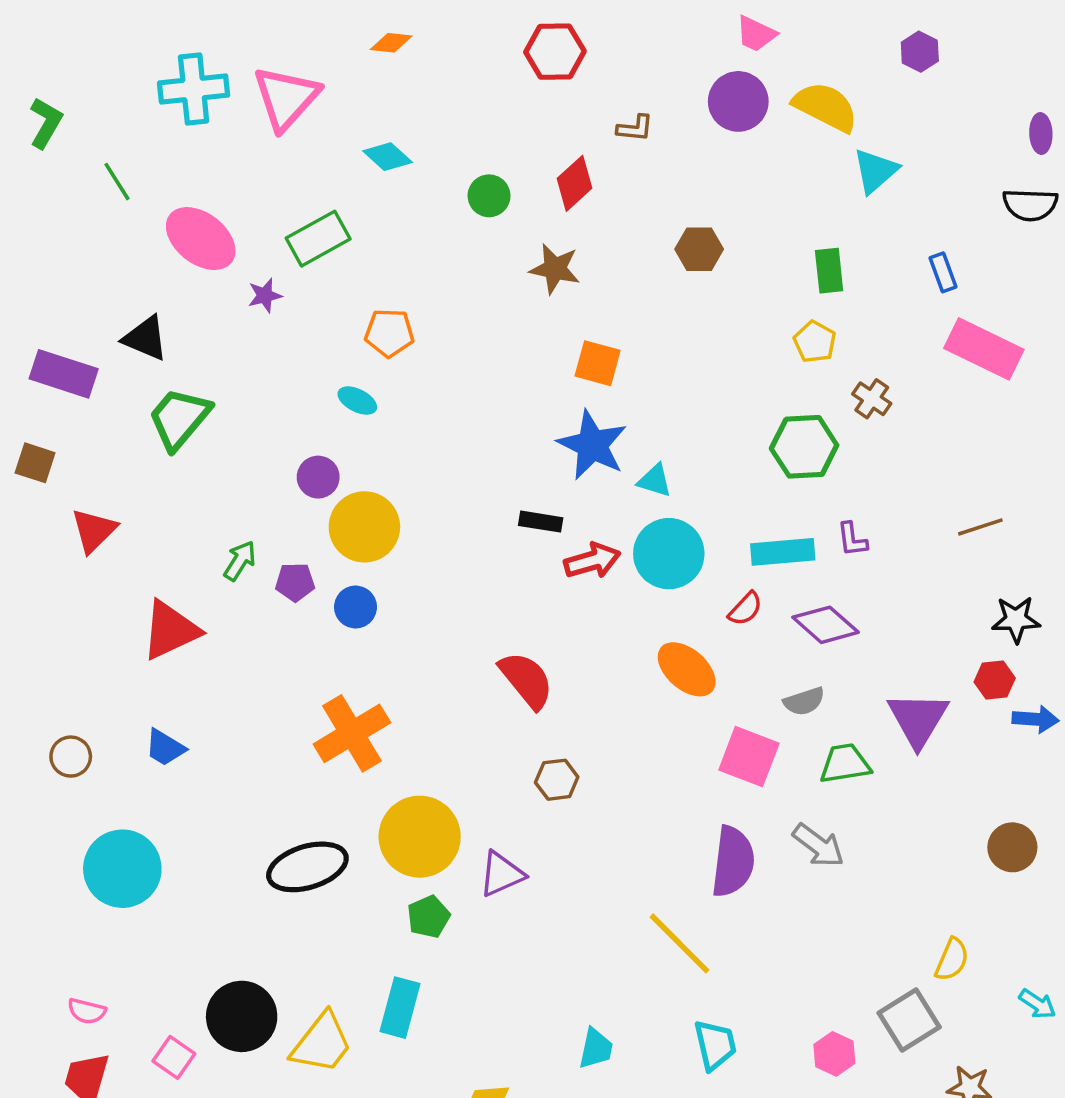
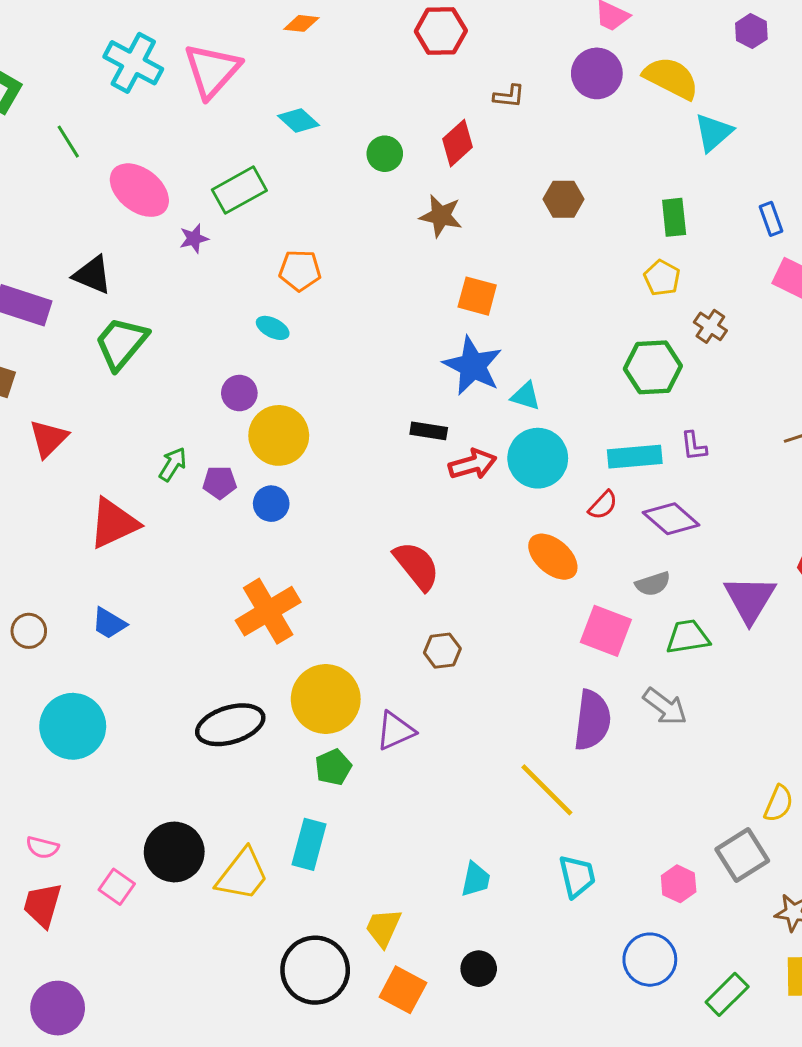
cyan cross: (194, 89) -> (133, 63), turned 34

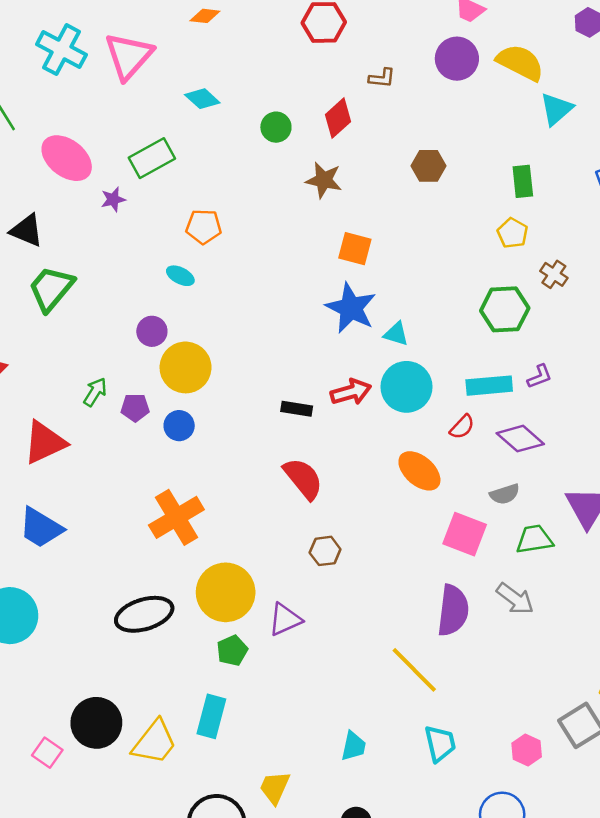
black rectangle: (429, 431) -> (297, 409), moved
purple L-shape: (694, 446) -> (540, 377), turned -104
blue trapezoid: (109, 623) -> (41, 528), size x1.5

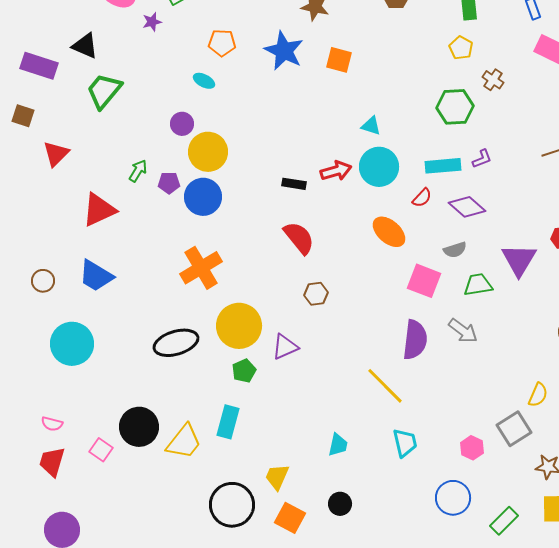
blue star: (351, 308) -> (284, 51), moved
blue circle: (179, 426) -> (203, 197), size x1.6

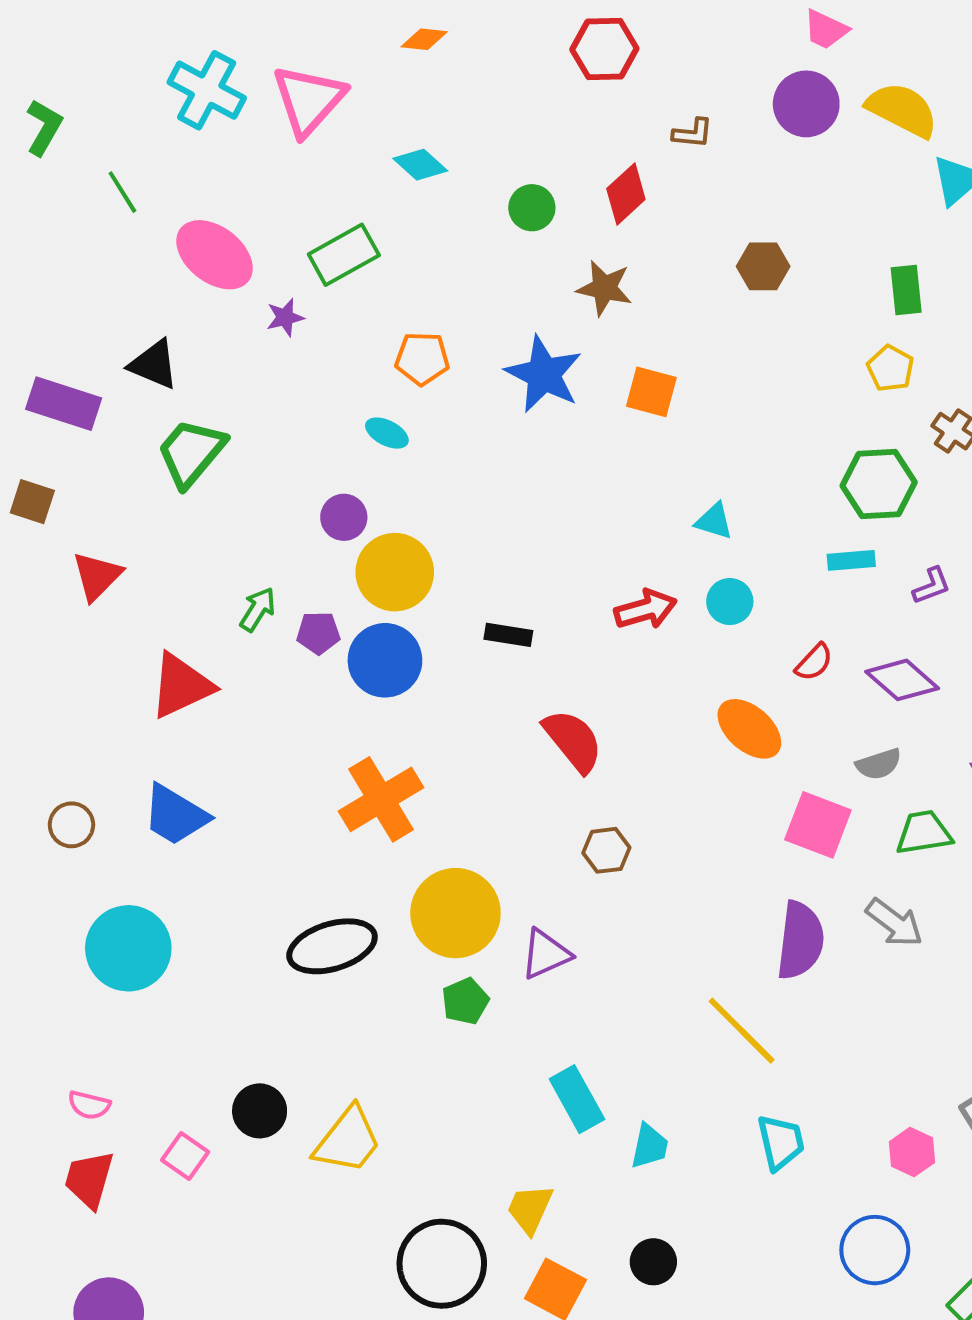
cyan rectangle: (443, 166) -> (851, 560), moved, size x0.7
cyan circle: (379, 167) -> (730, 602), size x0.6
black rectangle: (294, 184) -> (508, 635), moved
cyan rectangle: (228, 422) -> (577, 1099), moved, turned -44
black circle: (139, 427) -> (260, 1111), size x0.7

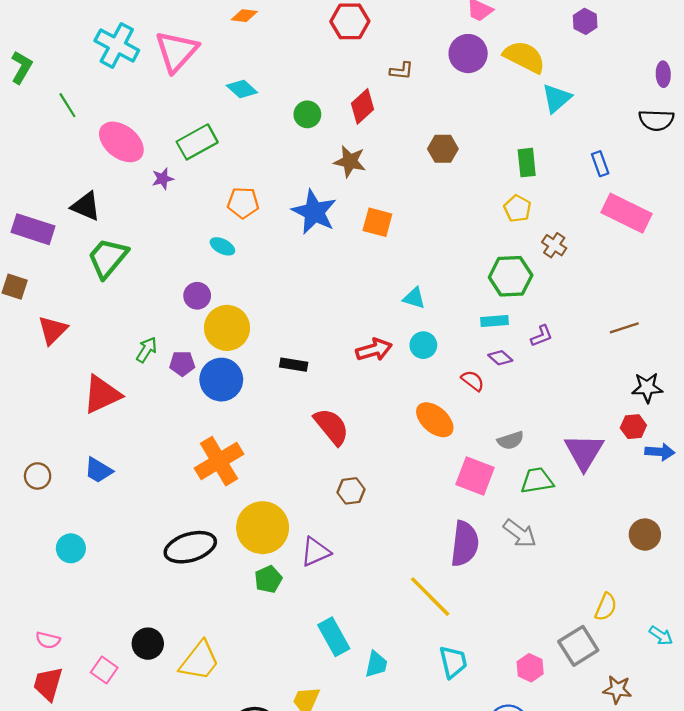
red semicircle: (814, 662) -> (473, 381), turned -95
purple diamond: (902, 680) -> (500, 358), moved, size x0.6
blue trapezoid: (175, 815) -> (98, 470), size x0.7
cyan circle: (128, 948) -> (71, 548), size x0.6

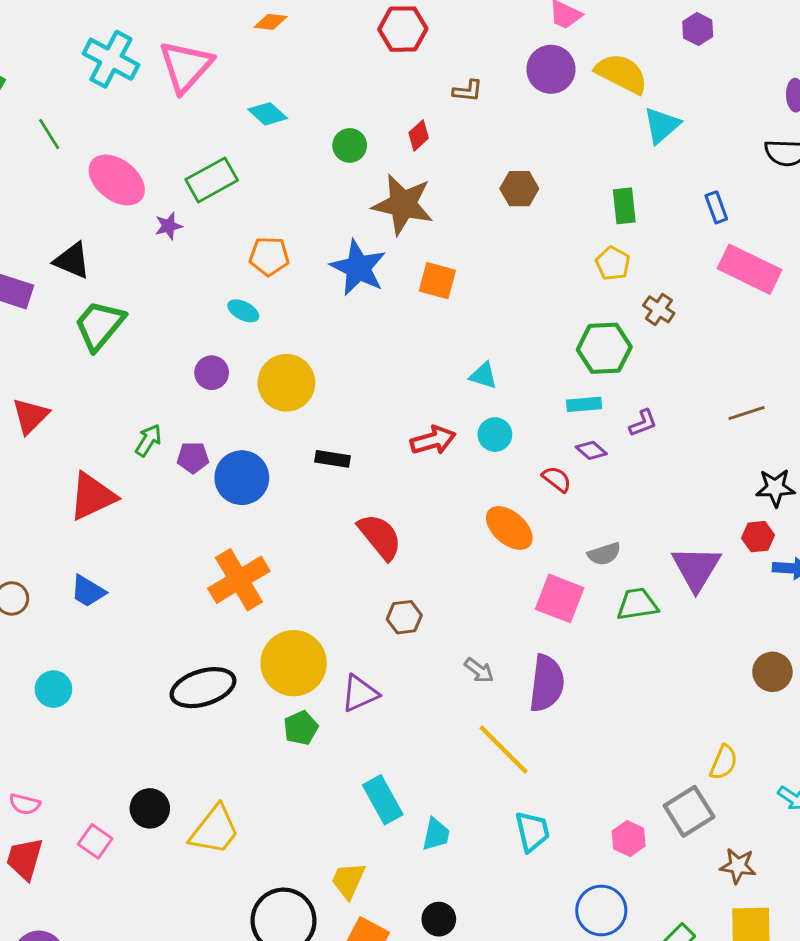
red diamond: (362, 106) -> (419, 135), size x0.7
brown star: (350, 161) -> (403, 204), size x1.5
yellow circle: (227, 328) -> (286, 383), moved
gray arrow: (520, 533) -> (479, 670), moved, size x0.7

